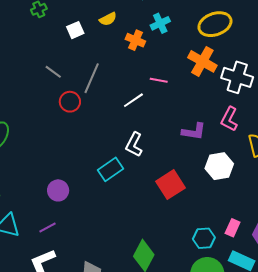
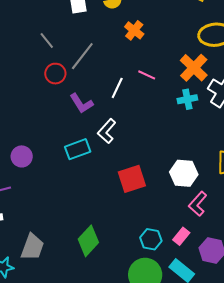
cyan cross: (160, 23) -> (187, 99), moved
white line: (133, 100) -> (117, 88), turned -45
pink L-shape: (229, 119) -> (198, 204), moved
purple L-shape: (194, 132) -> (81, 103), moved, turned 35

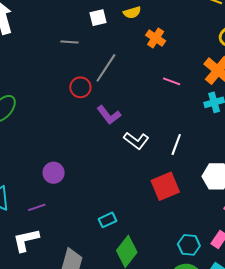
gray line: (47, 40) -> (69, 42), moved, turned -42
white line: (117, 88) -> (176, 144), moved
white L-shape: (107, 131) -> (136, 141), turned -90
cyan rectangle: (78, 149) -> (107, 220), moved, size x0.7

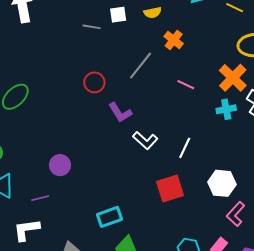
gray line: (69, 42) -> (92, 27), moved
gray line: (106, 68) -> (141, 65), moved
cyan rectangle: (107, 220) -> (109, 217), size x1.4

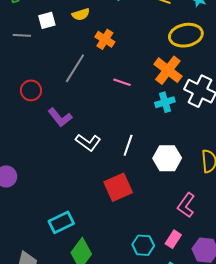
white hexagon: (222, 183) -> (167, 158), moved

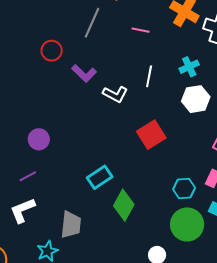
cyan cross: (165, 102) -> (189, 67), moved
white line: (128, 145) -> (149, 76), moved

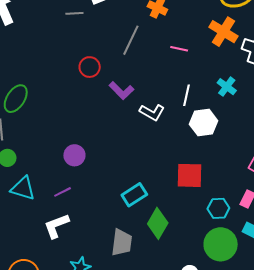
cyan cross: (189, 67) -> (227, 87), turned -30
white hexagon: (196, 99) -> (204, 122), moved
red square: (151, 135) -> (190, 175), moved, turned 32
gray trapezoid: (71, 225) -> (122, 243), moved

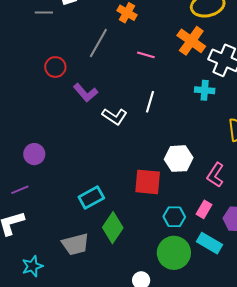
cyan cross: (227, 87) -> (205, 90), moved, turned -36
white hexagon: (204, 122) -> (179, 159), moved
gray trapezoid: (122, 243) -> (75, 244), turned 64

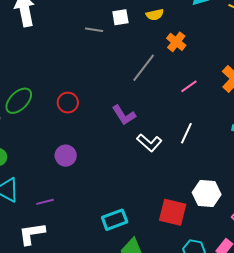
pink line: (146, 55) -> (189, 86), turned -60
red circle: (55, 67) -> (68, 103), moved
purple circle: (34, 154) -> (66, 156), moved

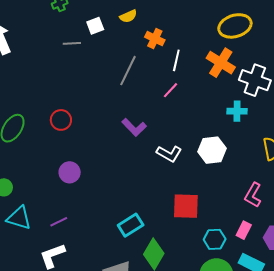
pink line: (189, 86) -> (170, 90), moved
purple L-shape: (124, 115) -> (134, 127), moved
white line: (186, 133) -> (176, 60), moved
white L-shape: (149, 143) -> (169, 154), moved
white hexagon: (207, 194) -> (212, 150), moved

